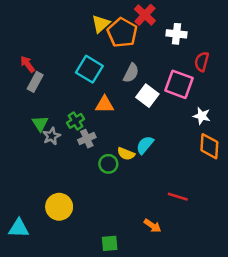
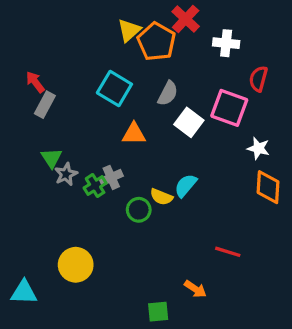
green cross: (76, 121) -> (95, 186), moved
green square: (110, 243) -> (158, 312), moved

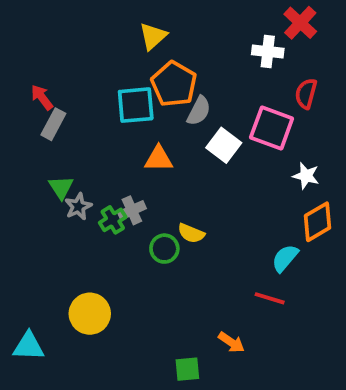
red cross: (186, 19) -> (300, 23), moved
orange pentagon: (157, 42) -> (174, 84), moved
cyan square: (114, 89) -> (136, 105), turned -36
cyan semicircle: (186, 186) -> (285, 258), moved
orange diamond: (268, 187) -> (317, 222), turned 56

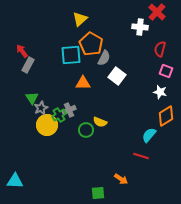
pink square: (272, 128) -> (166, 71), moved, size x0.6
yellow circle: (90, 314) -> (47, 125), moved

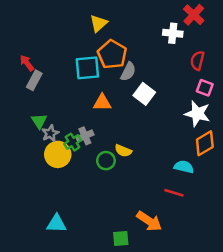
white star: (160, 92) -> (197, 114), size x1.5
cyan semicircle: (149, 135) -> (184, 167), turned 63
orange arrow: (121, 179) -> (149, 221), size x1.5
cyan triangle: (15, 181) -> (56, 224), moved

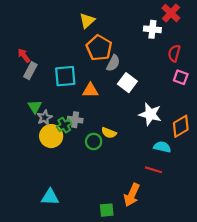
cyan square: (87, 68) -> (65, 76), moved
white star: (197, 114) -> (150, 114), moved
gray cross: (85, 136) -> (75, 120), turned 32
orange arrow: (149, 221) -> (132, 195), turned 80

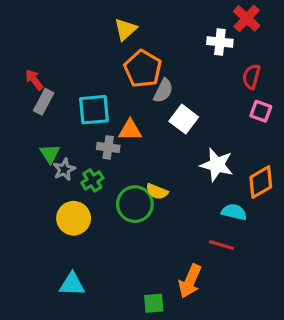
gray cross: (75, 120) -> (108, 147), moved
yellow circle: (51, 136) -> (74, 218), moved
green circle: (94, 141) -> (135, 204), size x1.5

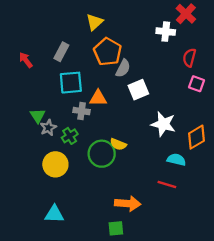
gray rectangle: (44, 102) -> (61, 52), moved
white square: (184, 119) -> (138, 90), turned 30
orange arrow: (190, 281) -> (128, 203), moved, turned -110

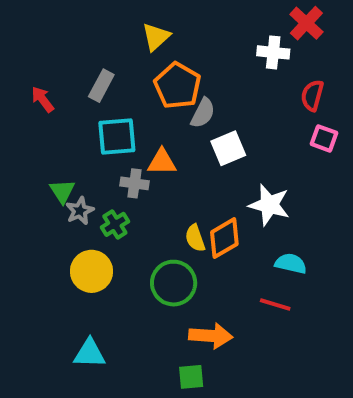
orange diamond: (197, 137) -> (224, 238), moved
yellow semicircle: (118, 144) -> (195, 238), turned 49
green circle: (102, 154) -> (174, 283), moved

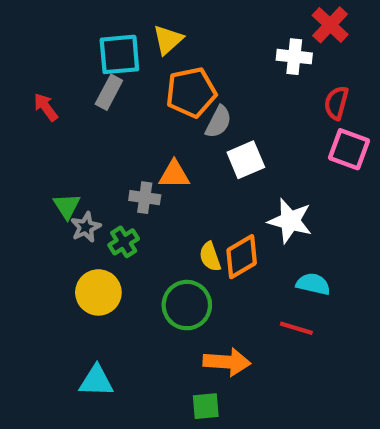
orange pentagon: (177, 86) -> (191, 92), turned 30
cyan square: (117, 136) -> (119, 54), moved
pink square: (324, 138) -> (349, 149), size x1.4

